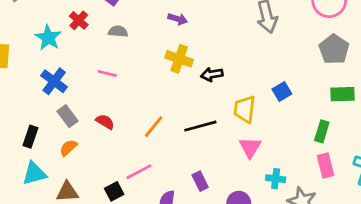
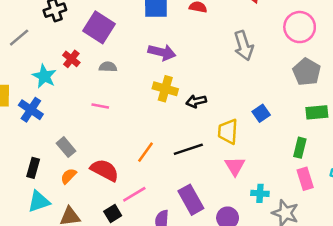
purple arrow: (178, 19) -> (162, 52), size x1.5
blue cross: (54, 81) -> (31, 110), moved
red semicircle: (105, 122) -> (105, 170), moved, size x1.6
purple rectangle: (200, 181) -> (191, 200), size x1.6

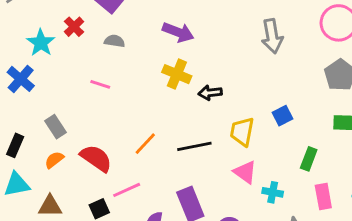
green rectangle: (300, 148) -> (309, 159), moved
pink triangle: (235, 166) -> (245, 172), turned -30
cyan cross: (260, 193) -> (273, 192), moved

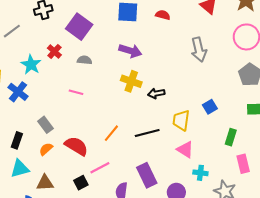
cyan cross: (273, 192) -> (200, 173), moved

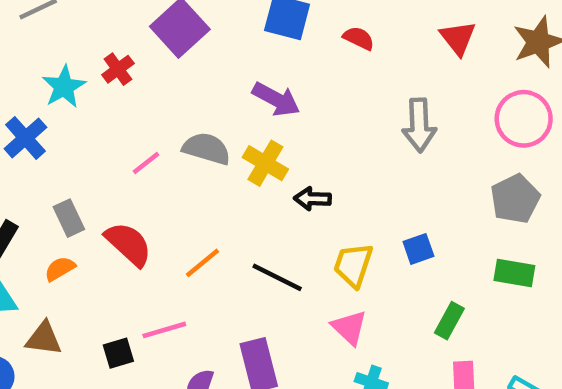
gray semicircle: (84, 60) -> (207, 149), moved, size x1.5
pink line: (76, 92) -> (146, 163), turned -64
black line: (147, 133) -> (277, 277), turned 30
red semicircle: (76, 146) -> (128, 244), moved

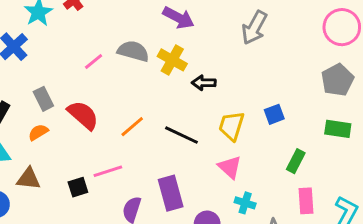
gray arrow: (419, 125) -> (254, 28), moved, turned 32

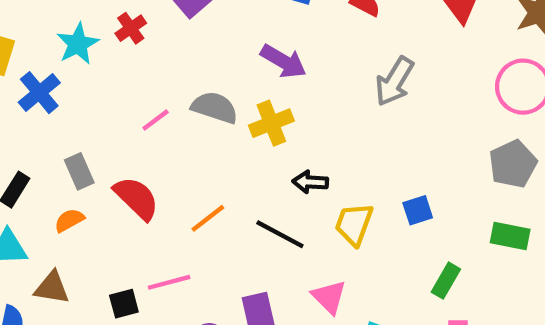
yellow cross: (172, 60) -> (271, 123), turned 36
black arrow: (204, 83) -> (310, 182), moved
pink triangle: (230, 167) -> (329, 297), moved

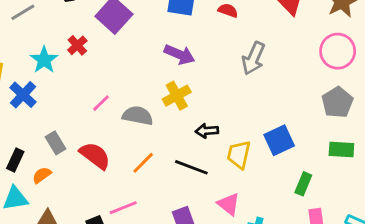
gray semicircle: (215, 107) -> (138, 116), moved
blue square: (418, 210) -> (279, 140), size x1.5
orange semicircle: (69, 220) -> (42, 175), moved

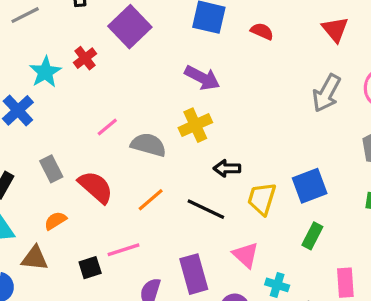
gray arrow: (253, 58) -> (326, 93), moved
orange semicircle: (42, 175) -> (55, 221), moved
green rectangle: (303, 184) -> (312, 236), moved

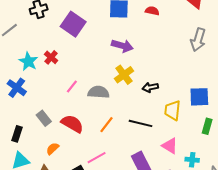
red cross: (85, 58) -> (51, 57), moved
black arrow: (227, 168) -> (150, 87), moved
blue square: (310, 186) -> (199, 97), turned 30

